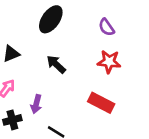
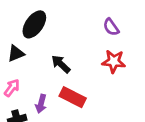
black ellipse: (51, 19) -> (34, 24), moved
red rectangle: (101, 103) -> (73, 97), moved

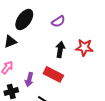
purple semicircle: (111, 27) -> (58, 21), moved, turned -88
black arrow: (61, 64) -> (60, 49), moved, turned 56

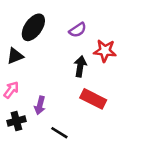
red star: (84, 47) -> (105, 51), moved
red rectangle: (53, 74) -> (93, 99), moved

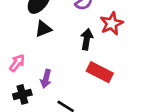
red star: (105, 51) -> (112, 24), turned -30
black triangle: (15, 56) -> (43, 29), moved

